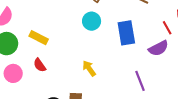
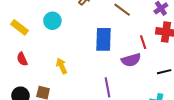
cyan circle: (92, 21) -> (52, 21), moved
red semicircle: (40, 65) -> (22, 59), moved

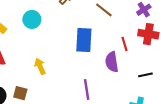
purple semicircle: (131, 60) -> (112, 62), turned 96

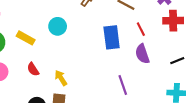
red line: (125, 44) -> (141, 29), moved
yellow arrow: (40, 66) -> (61, 78), moved

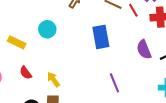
red line: (141, 29) -> (133, 10), moved
purple semicircle: (142, 54) -> (144, 50), moved

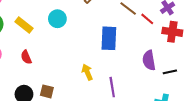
red line: (133, 10) -> (147, 19), turned -32
yellow arrow: (53, 80) -> (87, 72), moved

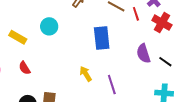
red line: (147, 19) -> (136, 14), turned 40
red cross: (172, 32) -> (162, 23), turned 30
black line: (170, 72) -> (165, 62), turned 56

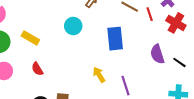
cyan circle: (49, 26) -> (73, 26), moved

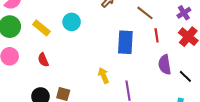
red line: (150, 14) -> (157, 35), moved
cyan circle: (73, 26) -> (72, 22), moved

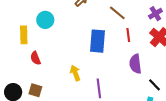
yellow rectangle: (41, 28) -> (24, 35), moved, turned 48
red semicircle: (43, 60) -> (36, 58), moved
black line: (185, 76) -> (154, 85), moved

